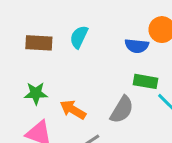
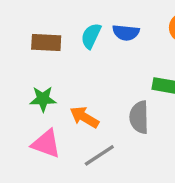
blue semicircle: (137, 46) -> (126, 33), moved
gray semicircle: (122, 110) -> (139, 117), turned 148

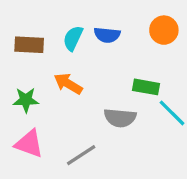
orange arrow: (84, 117) -> (68, 84), moved
gray semicircle: (139, 117) -> (120, 118), turned -84

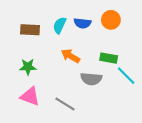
orange circle: (164, 30) -> (111, 20), moved
orange arrow: (68, 84) -> (70, 56), moved
gray line: (81, 155) -> (65, 104), turned 65

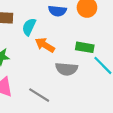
cyan semicircle: (60, 25) -> (29, 27), moved

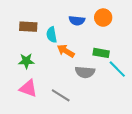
cyan semicircle: (29, 27) -> (52, 35), turned -35

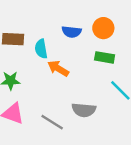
green rectangle: (101, 53) -> (105, 57), moved
gray semicircle: (85, 72) -> (84, 110), moved

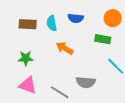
orange circle: (103, 28) -> (113, 18), moved
cyan semicircle: (41, 49) -> (52, 23), moved

